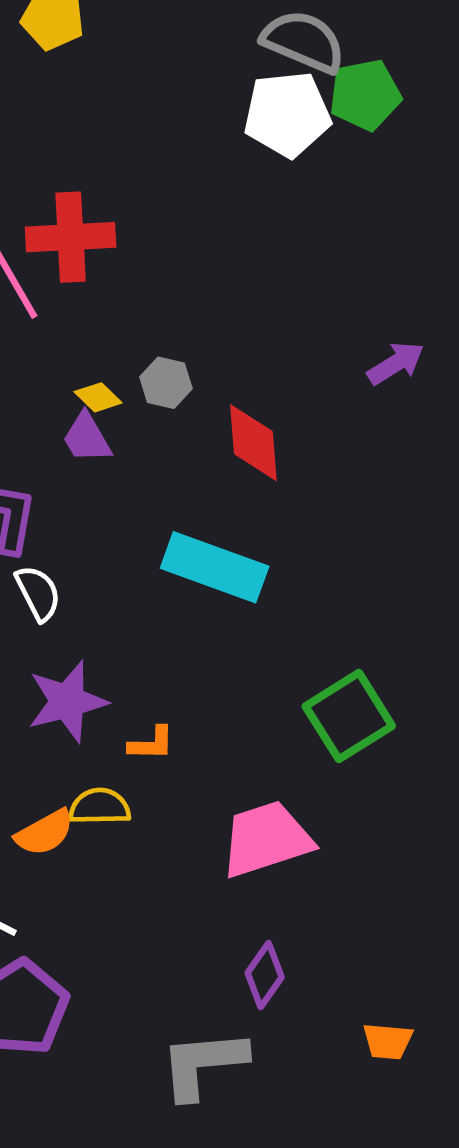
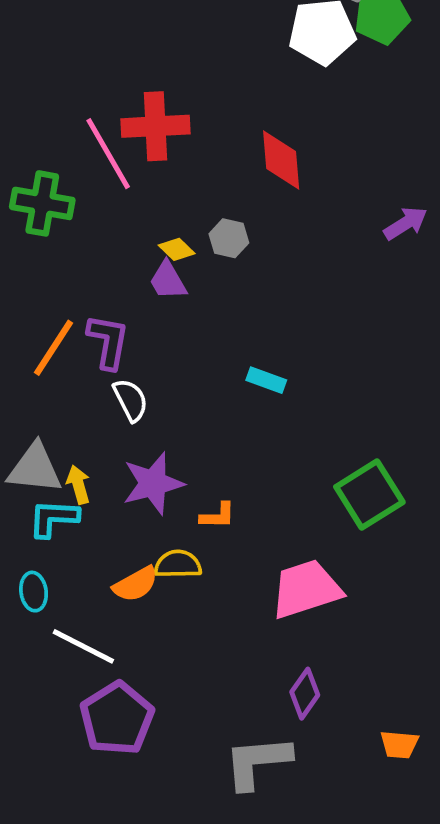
red diamond: (253, 443) -> (281, 160), moved
cyan rectangle: (215, 567) -> (266, 380), size x0.5

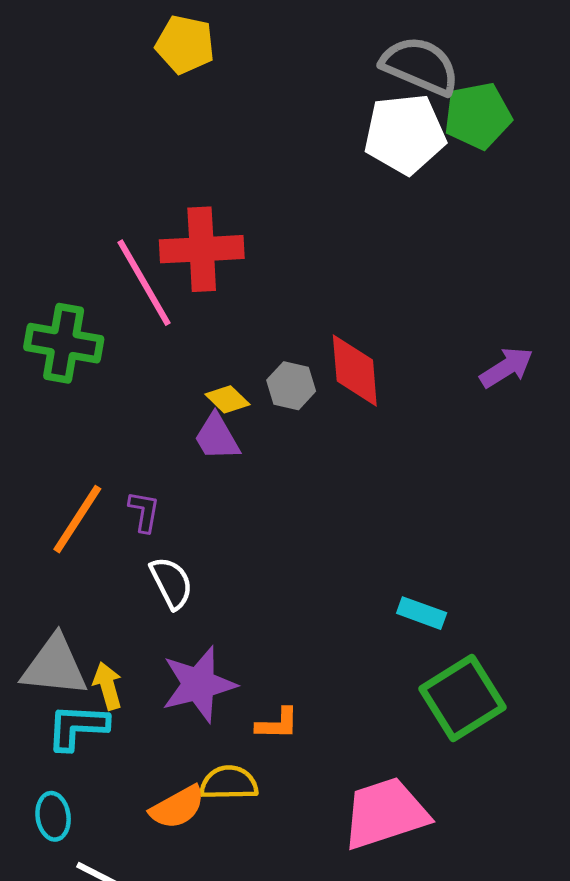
red diamond: (281, 160) -> (355, 370), moved
purple L-shape: (108, 342) -> (144, 512), size x0.6
cyan rectangle: (266, 380) -> (422, 613), moved

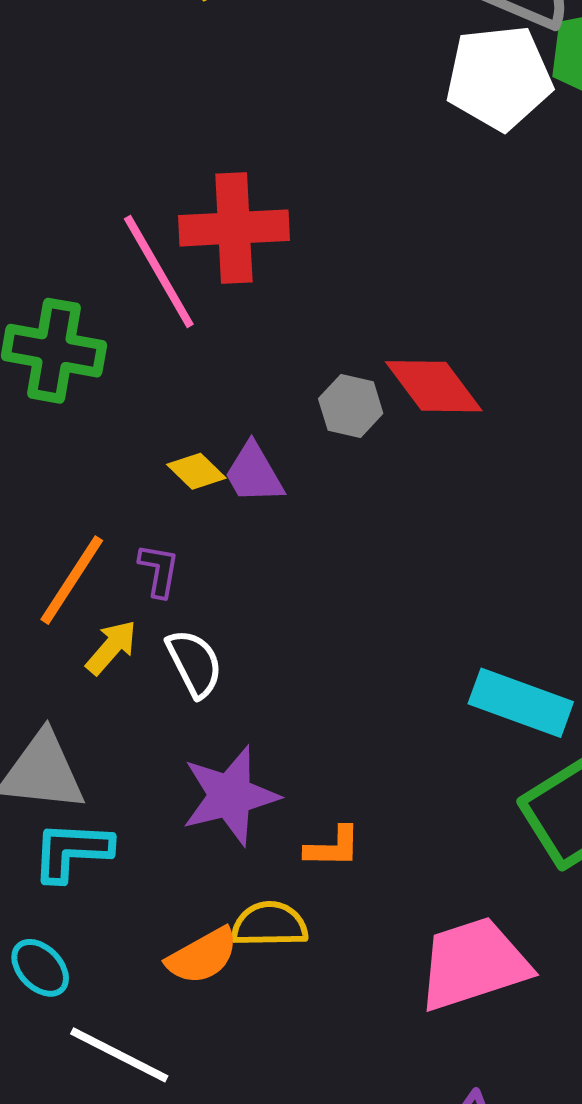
red diamond: (355, 370) -> (434, 386), turned -32
yellow diamond: (227, 399) -> (196, 471), moved
cyan rectangle: (422, 613) -> (521, 703), size x1.6
yellow arrow: (108, 686) -> (111, 647), moved, turned 57
cyan ellipse: (53, 816) -> (40, 968), turned -36

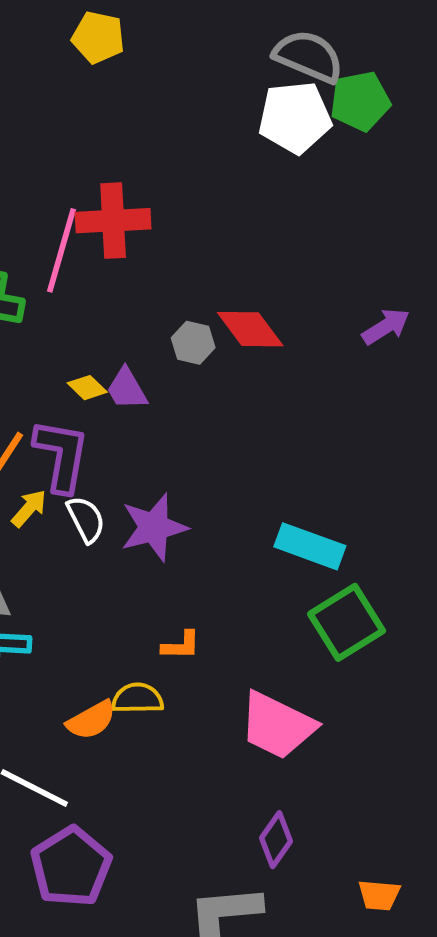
pink line: (159, 272) -> (61, 250), turned 46
purple L-shape: (159, 570) -> (61, 455), size x2.0
purple star: (230, 796) -> (154, 527), moved
pink trapezoid: (473, 964) -> (277, 726), turned -136

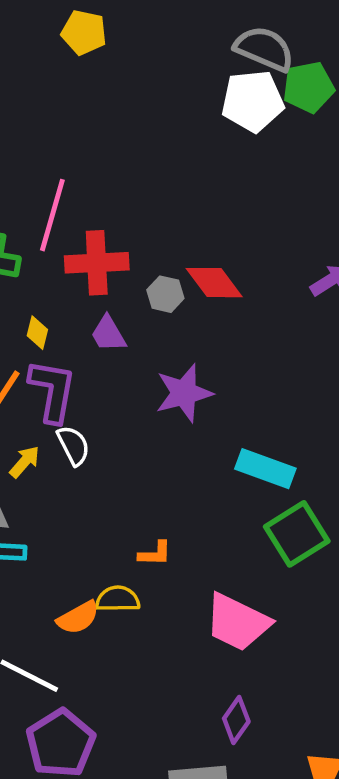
red cross: (113, 221) -> (97, 263), moved
yellow diamond: (87, 388) -> (37, 333), moved, turned 60
yellow arrow: (29, 508) -> (25, 462), moved
purple star: (154, 527) -> (184, 393), moved

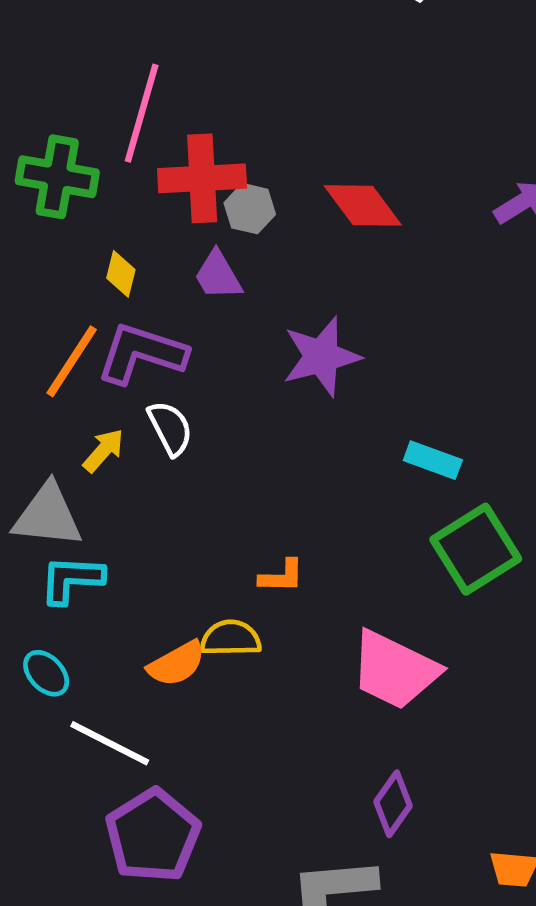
gray hexagon: (165, 294) -> (250, 209), moved
purple L-shape: (52, 391) -> (142, 353), turned -82
cyan rectangle: (265, 469) -> (433, 460), size x0.7

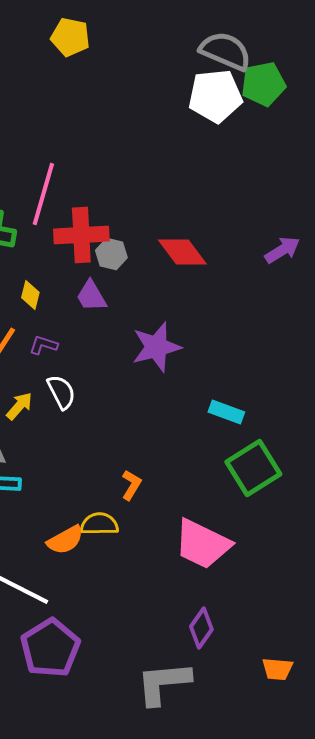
purple L-shape: (142, 353) -> (43, 345), size x0.5
orange L-shape: (282, 576) -> (131, 485), turned -60

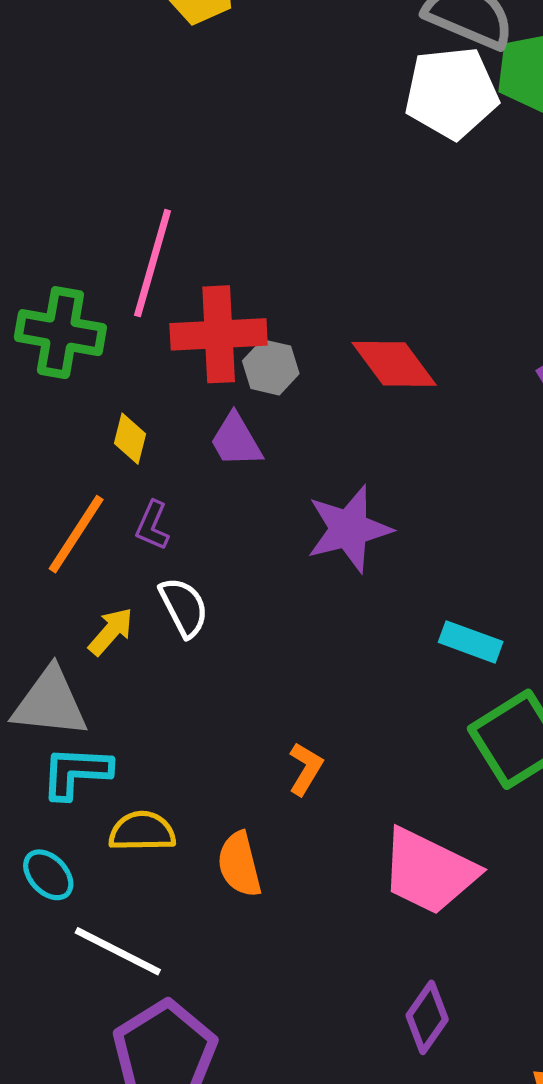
purple L-shape: (43, 345) -> (153, 525), turned -84
yellow semicircle: (99, 524) -> (142, 831), moved
orange semicircle: (65, 540) -> (239, 864), moved, turned 105

